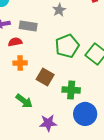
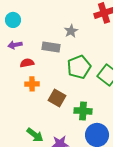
gray rectangle: (28, 26) -> (51, 47), moved
green arrow: (24, 101) -> (35, 135), moved

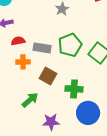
gray rectangle: (51, 47) -> (42, 48), moved
green arrow: (35, 135) -> (30, 100), moved, turned -78

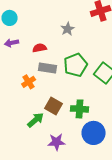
red semicircle: (18, 41) -> (40, 48), moved
orange cross: (23, 62) -> (29, 82), turned -32
brown square: (48, 76) -> (54, 106), moved

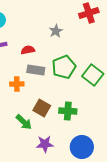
orange cross: (29, 82) -> (17, 84), turned 32
green arrow: (36, 120) -> (24, 122), turned 84
blue circle: (94, 133) -> (82, 147), moved

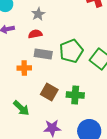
gray star: (56, 31) -> (38, 14), moved
green arrow: (24, 122) -> (21, 108), moved

